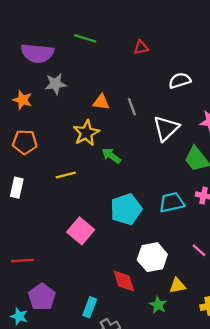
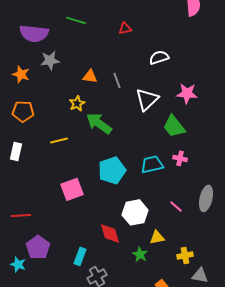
yellow star: (86, 133) -> (77, 103), size x0.7
green arrow: (111, 156) -> (99, 123), size x1.5
pink square: (81, 231) -> (72, 189), turned 30

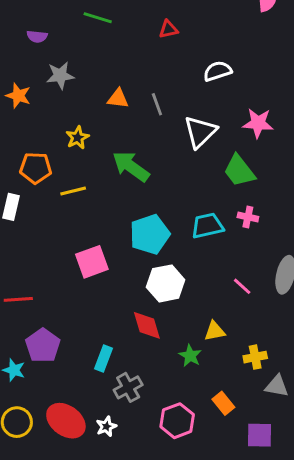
purple semicircle: (34, 33) -> (37, 36), size x0.5
yellow star: (77, 103) -> (77, 138), moved
orange pentagon: (23, 111) -> (36, 168), moved
white hexagon: (135, 212) -> (166, 283), moved

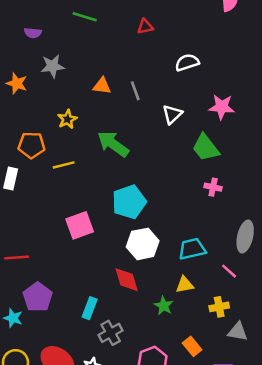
white triangle: (200, 132) -> (172, 114), size x0.7
cyan trapezoid: (207, 226) -> (192, 249), moved
pink line: (242, 286) -> (229, 271), moved

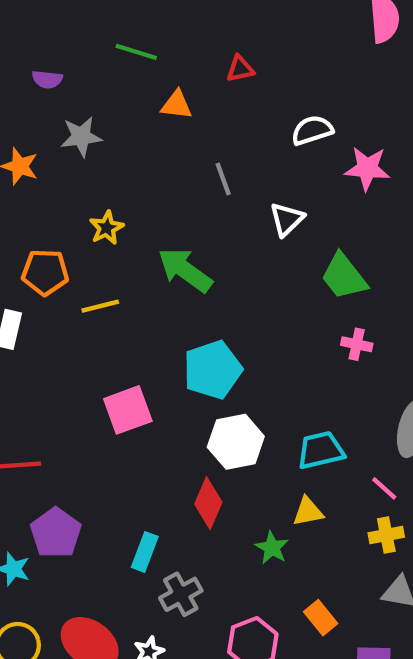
orange triangle: (102, 86) -> (177, 105), moved
pink star: (222, 107) -> (367, 168), moved
red diamond: (127, 280) -> (208, 503), turned 40
yellow cross: (219, 307) -> (386, 535), moved

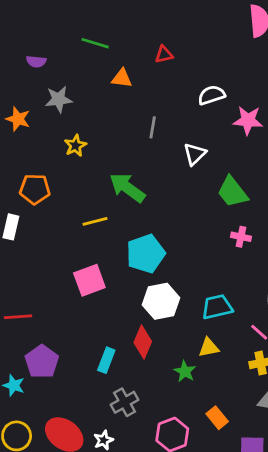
gray line: (223, 179) -> (153, 127), turned 30
yellow star: (107, 228) -> (75, 146), moved
yellow line: (100, 306) -> (95, 221), moved
cyan rectangle: (145, 552) -> (106, 360), moved

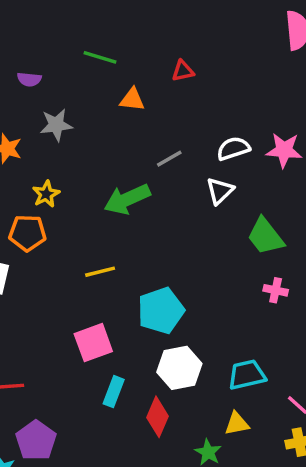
white semicircle: (211, 95) -> (233, 149), moved
gray line: (153, 127) -> (169, 159), turned 50
yellow star: (75, 146) -> (46, 194), moved
green arrow: (127, 188) -> (127, 199), moved, turned -60
cyan rectangle: (106, 360) -> (114, 392), moved

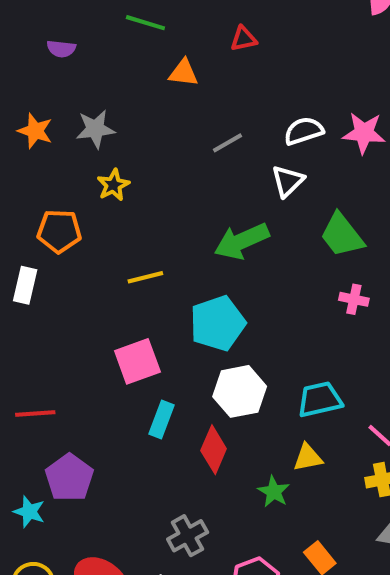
gray star: (56, 125) -> (95, 129), moved
yellow star: (46, 194) -> (113, 185), moved
green arrow: (127, 199) -> (242, 241), moved

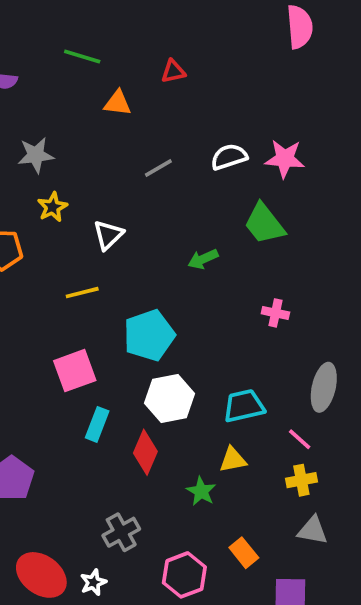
white triangle: (288, 181) -> (108, 235), moved
green trapezoid: (342, 235) -> (264, 224), moved
green arrow: (242, 241) -> (203, 259), moved, size x0.6

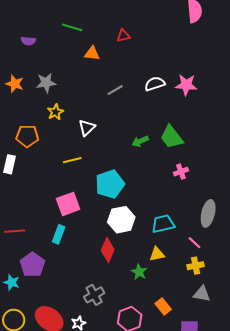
green trapezoid: (264, 224) -> (172, 137), moved
pink cross: (275, 313) -> (181, 172), turned -32
cyan rectangle: (97, 424) -> (59, 234), moved

